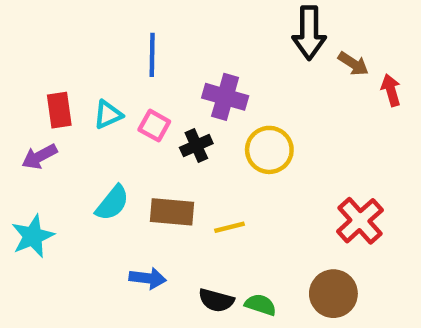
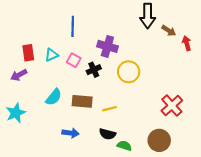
black semicircle: (216, 300) -> (107, 134), moved

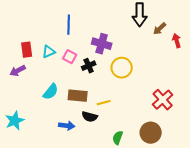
brown arrow: (169, 31) -> (160, 29), turned 104
cyan star: (16, 113) -> (15, 121), moved
black semicircle: (107, 134) -> (90, 117), moved
green semicircle: (124, 146) -> (118, 138), turned -88

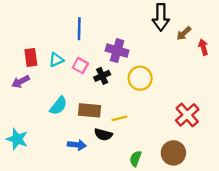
cyan star: (15, 121) -> (17, 139), turned -30

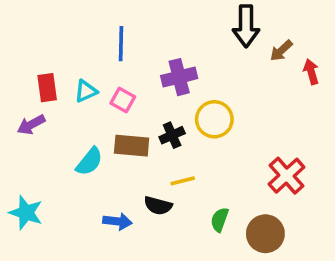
purple cross: (117, 51) -> (179, 77), turned -30
black cross: (102, 76) -> (172, 135), moved
brown rectangle: (89, 110) -> (132, 146), moved
green semicircle: (135, 159) -> (220, 220), moved

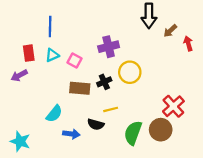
blue line: (121, 44) -> (50, 26), moved
cyan semicircle: (89, 162) -> (54, 114), moved
cyan star: (26, 213) -> (20, 141), moved
green semicircle: (220, 220) -> (133, 133), size x1.6
brown circle: (265, 234) -> (161, 130), moved

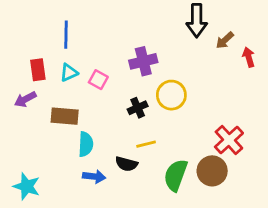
brown rectangle: (80, 88) -> (65, 116), moved
cyan semicircle: (54, 114) -> (86, 144), moved, turned -36

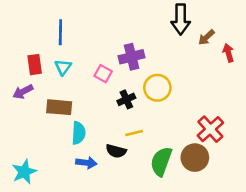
cyan triangle: (69, 73) -> (63, 67), turned -30
pink square: (98, 80) -> (103, 74), moved
cyan star: (27, 186) -> (24, 172), turned 30

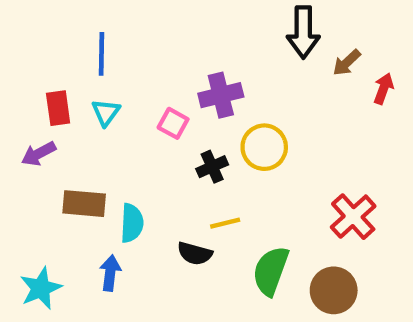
red arrow: (228, 53) -> (384, 89), turned 36
brown rectangle: (59, 107) -> (84, 204), moved
brown circle: (195, 158) -> (334, 290), moved
blue arrow: (86, 163) -> (110, 273), moved, turned -90

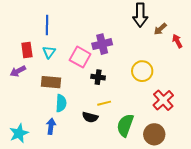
red arrow: (384, 89) -> (177, 41), turned -48
pink square: (173, 123) -> (80, 57), size x1.5
yellow circle: (264, 147) -> (142, 71), moved
black cross: (212, 167) -> (98, 77), turned 32
brown rectangle: (84, 204) -> (51, 82), moved

